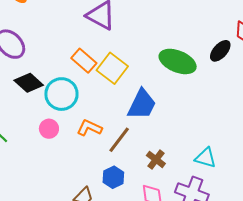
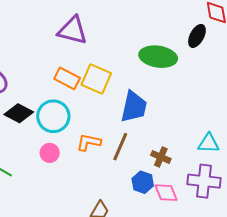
blue hexagon: (113, 177) -> (143, 182), moved

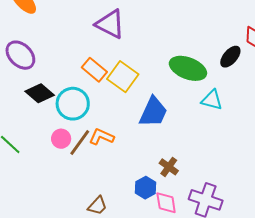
cyan triangle: (209, 143) -> (212, 100), moved
brown line: (120, 147) -> (80, 143), moved

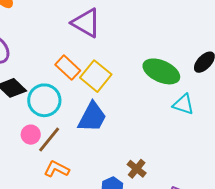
blue trapezoid: (153, 112) -> (92, 117), moved
orange L-shape: (101, 137) -> (57, 169), moved

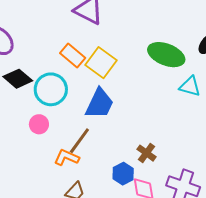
brown line: (49, 140) -> (79, 141), moved

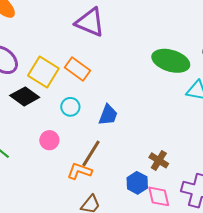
yellow square: (101, 63) -> (43, 72), moved
cyan circle: (51, 89) -> (70, 107), moved, size x0.6
blue trapezoid: (100, 104) -> (108, 115), size x0.7

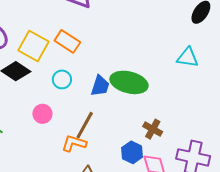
green ellipse: (171, 61) -> (129, 82), moved

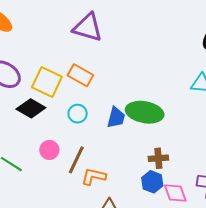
pink circle: (42, 114) -> (49, 150), moved
brown line: (85, 125) -> (76, 160), moved
brown cross: (153, 129) -> (158, 158), moved, turned -30

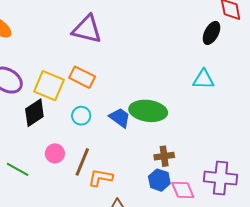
black diamond: (31, 108) -> (34, 113), turned -60
blue trapezoid: (116, 118) -> (120, 118), turned -65

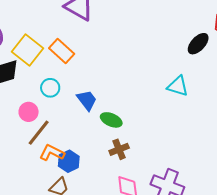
green ellipse: (148, 111) -> (111, 120), moved, size x0.6
pink circle: (55, 153) -> (29, 112), moved
brown cross: (164, 156) -> (119, 149), turned -30
blue hexagon: (159, 180) -> (69, 161), moved

